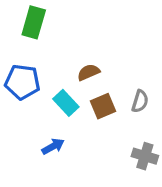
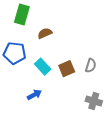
brown semicircle: (88, 72) -> (45, 33), moved

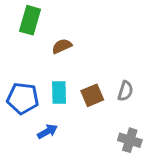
blue pentagon: (15, 53) -> (23, 98), moved
cyan rectangle: (43, 67) -> (59, 92), turned 42

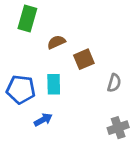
brown square: (92, 95) -> (84, 59), moved
gray cross: (130, 140) -> (118, 128), turned -36

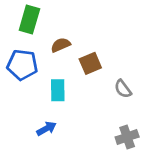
gray semicircle: (114, 83) -> (123, 89), turned 126
blue pentagon: (21, 89) -> (22, 65), moved

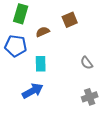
brown square: (90, 63) -> (70, 20), moved
blue arrow: (46, 128) -> (33, 91), size x1.5

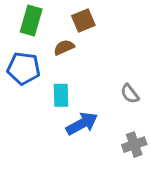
brown square: (70, 20) -> (83, 20), moved
blue arrow: (33, 91) -> (82, 124), moved

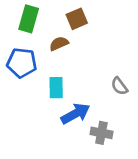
gray cross: (134, 145) -> (101, 133), moved, turned 30

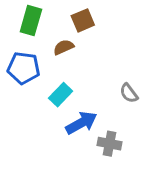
cyan rectangle: (56, 88) -> (61, 95), turned 45

